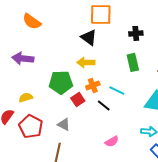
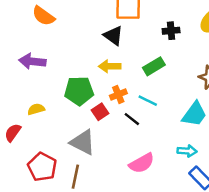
green rectangle: (133, 62) -> (154, 66), moved, turned 72
gray triangle: (64, 124) -> (83, 142), size x1.6
red pentagon: (31, 126) -> (42, 167), moved
pink semicircle: (112, 141) -> (142, 163), size x1.5

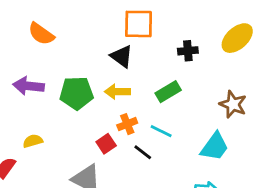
green pentagon: (79, 91) -> (76, 93), moved

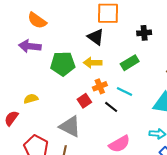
purple arrow: (29, 86) -> (30, 46), moved

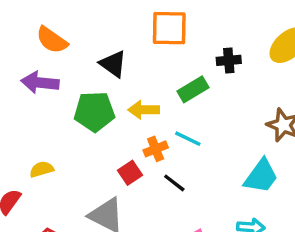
black triangle: (96, 37) -> (113, 64), moved
green rectangle: (130, 63) -> (193, 89), moved
cyan line: (125, 91) -> (188, 139), moved

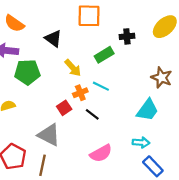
yellow arrow: (144, 110) -> (73, 68), turned -132
green pentagon: (94, 111) -> (27, 72), moved

